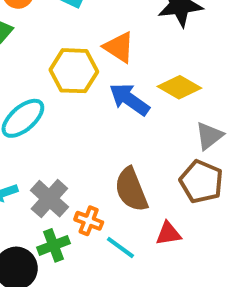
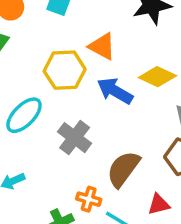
brown semicircle: (131, 190) -> (123, 169), turned 63
gray cross: (49, 199) -> (75, 138), moved

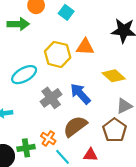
orange triangle: (102, 46) -> (85, 47), turned -42
blue arrow: (115, 91) -> (80, 94), moved

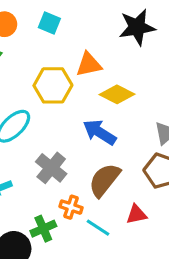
yellow diamond: (114, 76) -> (117, 94), moved
gray cross: (51, 98) -> (51, 168), moved

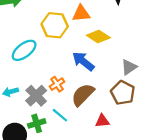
gray cross: (51, 168) -> (36, 96), moved
orange cross: (71, 207) -> (57, 84), moved, turned 32
cyan line: (98, 228) -> (60, 115), moved

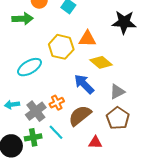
gray triangle: (129, 67) -> (117, 92), moved

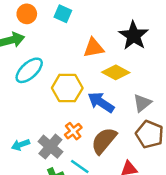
black star: (124, 22) -> (134, 36), moved, turned -30
yellow hexagon: (61, 47) -> (67, 88), moved
cyan ellipse: (29, 67) -> (29, 70), moved

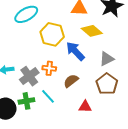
orange cross: (73, 131) -> (49, 68), turned 32
brown semicircle: (104, 141) -> (71, 81), size x0.7

